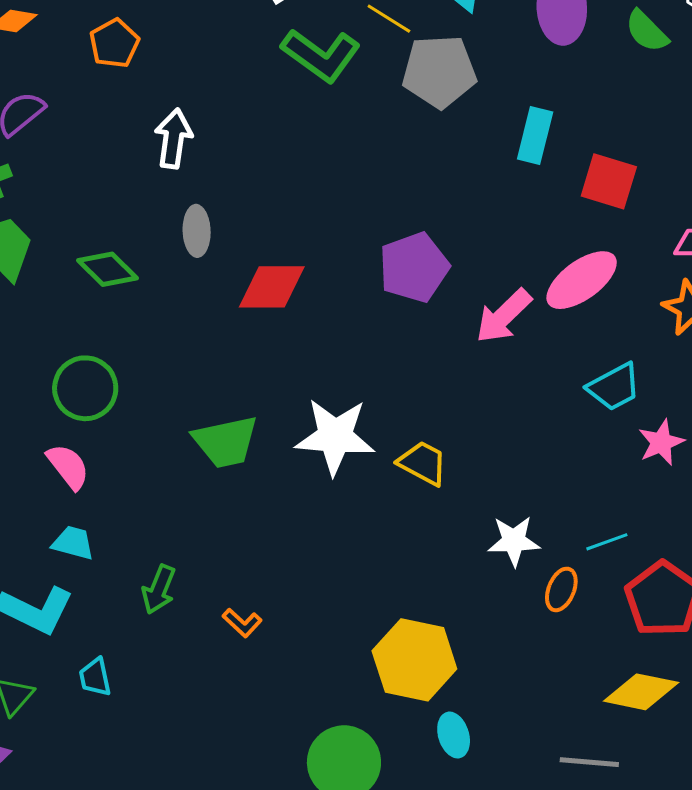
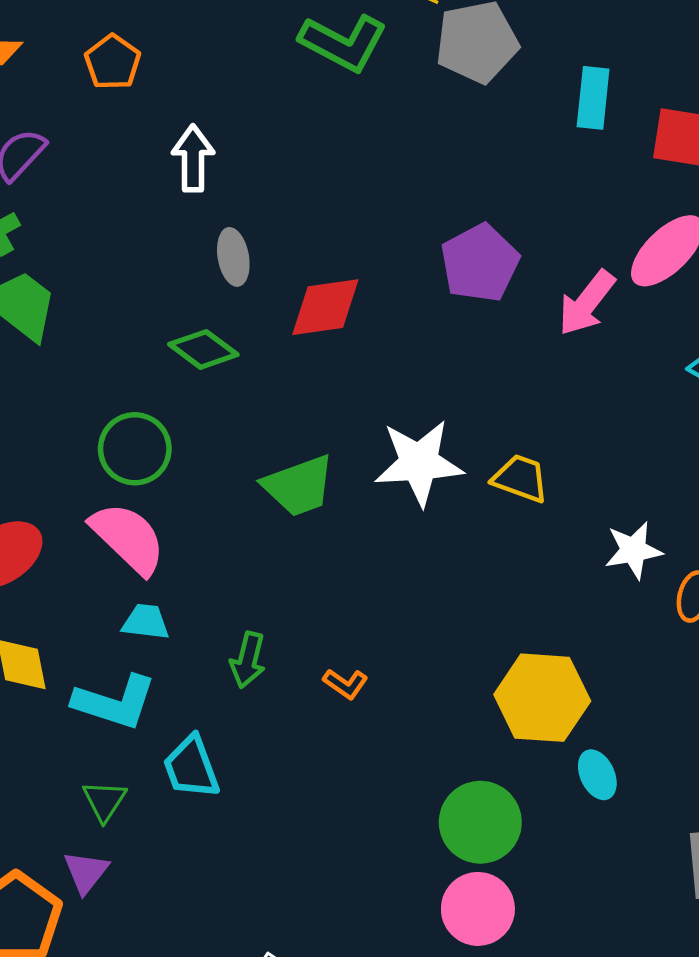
green diamond: (107, 269) -> (203, 349), moved
pink semicircle: (68, 466) -> (128, 538), size x1.5
cyan trapezoid: (95, 677) -> (191, 767), size x1.5

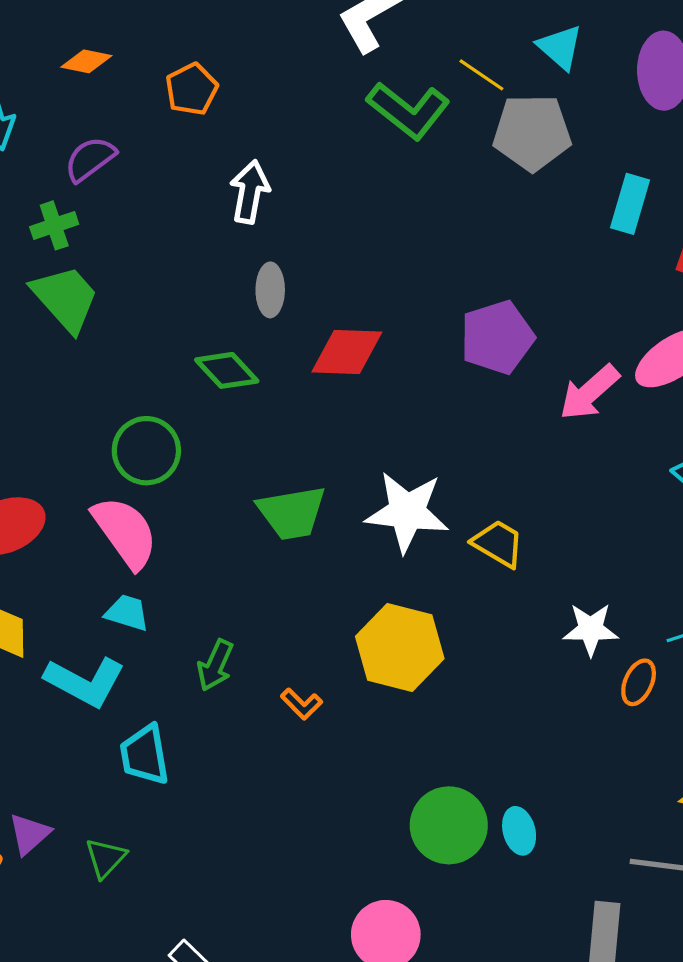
yellow hexagon: (542, 698) -> (400, 647), moved
green triangle: (104, 801) -> (105, 858), moved
green circle: (480, 822) -> (449, 825), moved

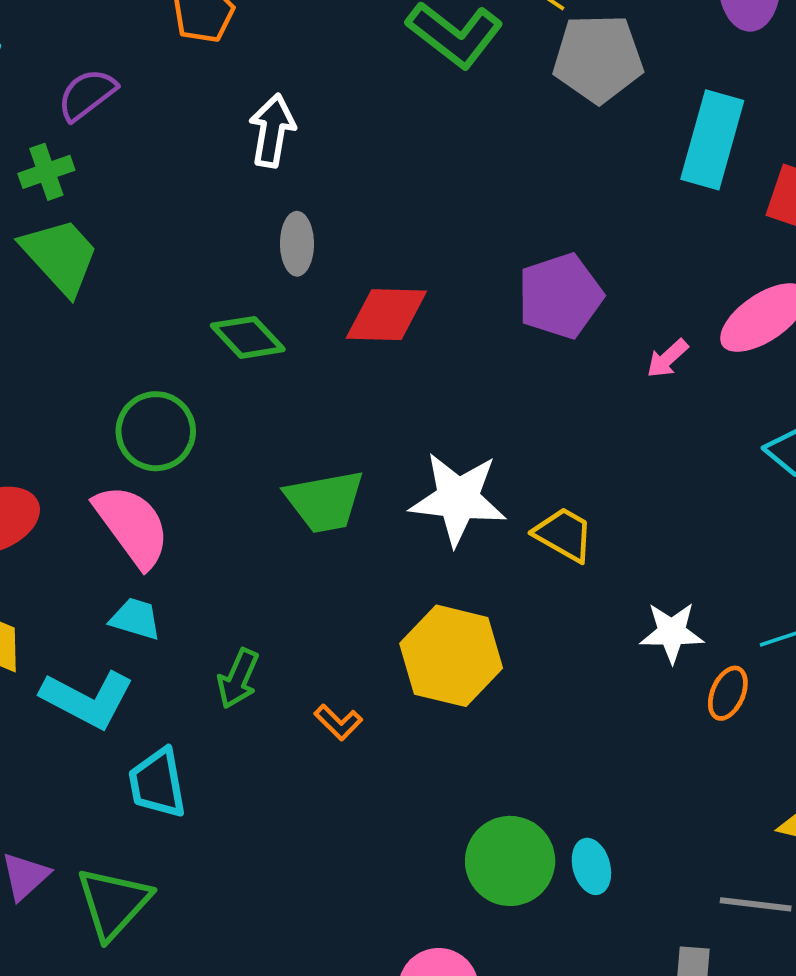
cyan rectangle: (630, 204) -> (712, 140), size x1.4
pink arrow: (589, 392) -> (667, 358), size x0.6
green triangle: (105, 858) -> (113, 903), size x1.6

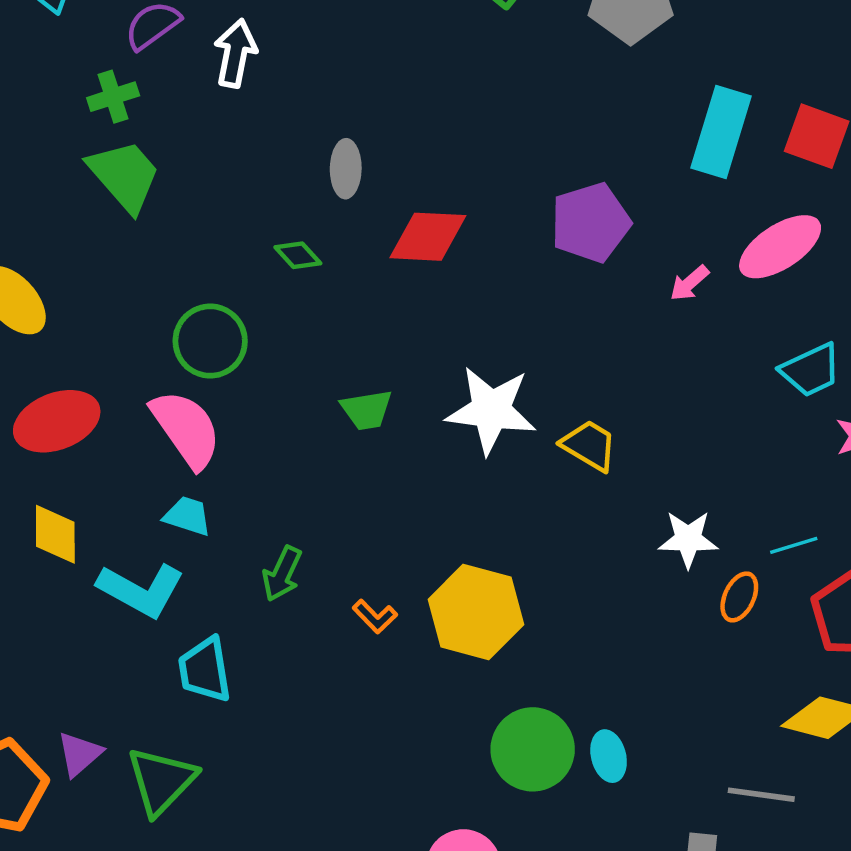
white arrow: (272, 131) -> (235, 53), moved
cyan rectangle: (712, 140) -> (721, 132), moved
green diamond: (248, 337) -> (298, 255), size x0.7
green trapezoid: (325, 501) -> (367, 410), size x0.7
yellow hexagon: (451, 656) -> (476, 612), moved

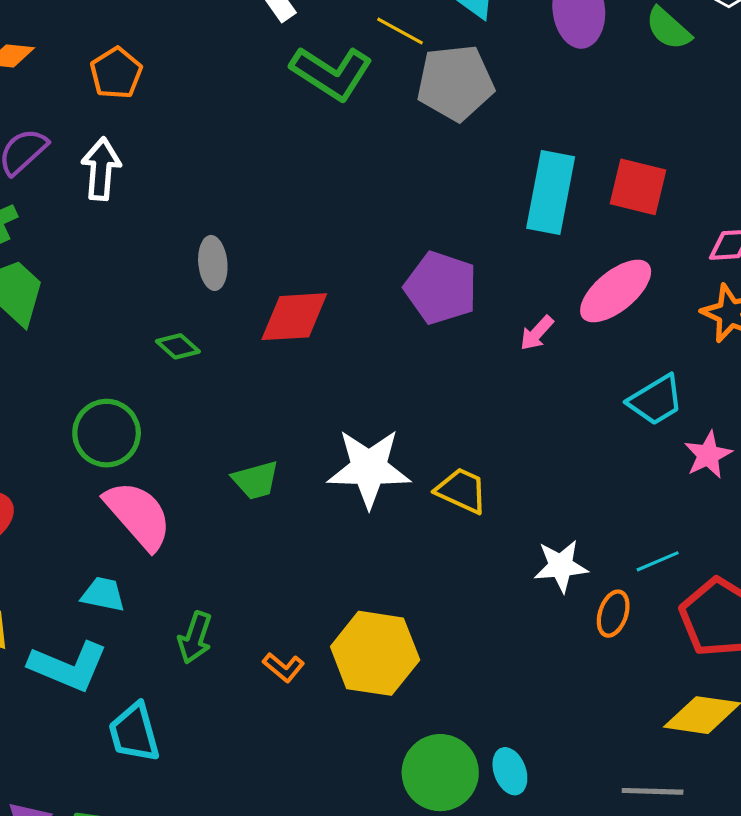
purple pentagon: (591, 223) -> (441, 288), turned -30
pink semicircle: (186, 429) -> (138, 515), moved

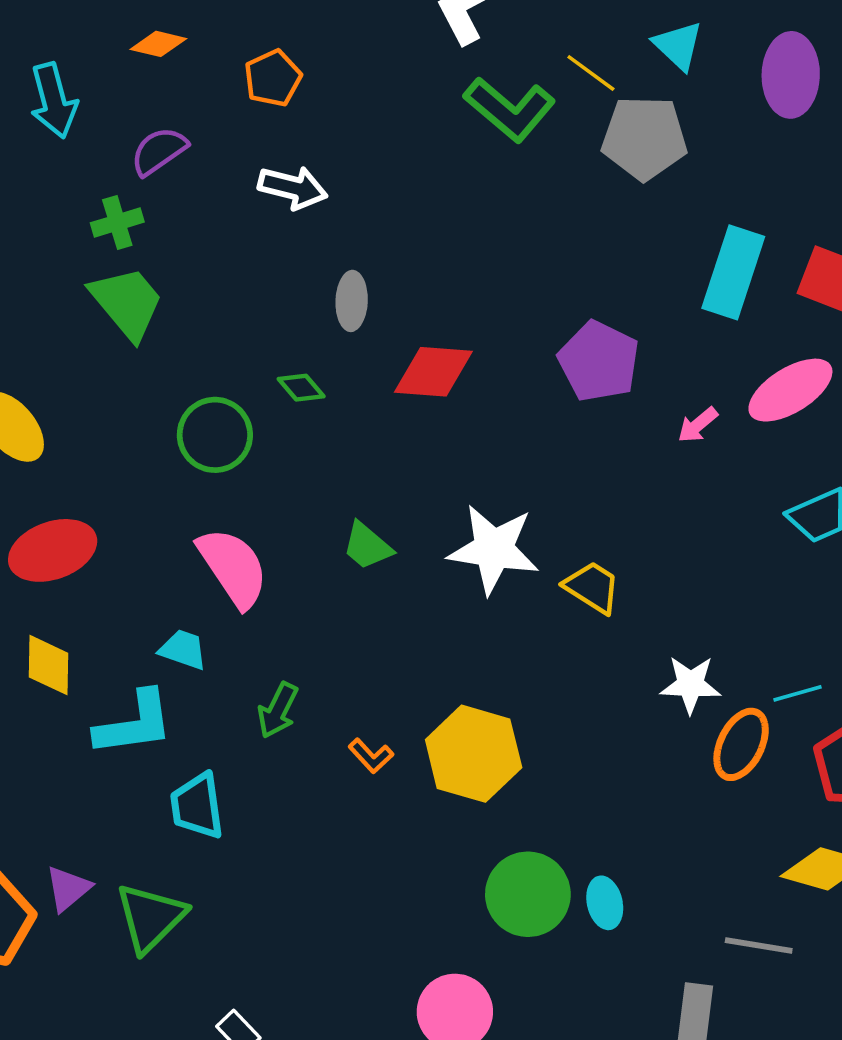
white arrow: (101, 169) -> (293, 188), moved, turned 92
green circle: (107, 433) -> (215, 435), moved
green trapezoid: (256, 480) -> (367, 546), turned 48
orange ellipse: (613, 614) -> (741, 744), size x1.4
cyan L-shape: (68, 666) -> (134, 724), turned -38

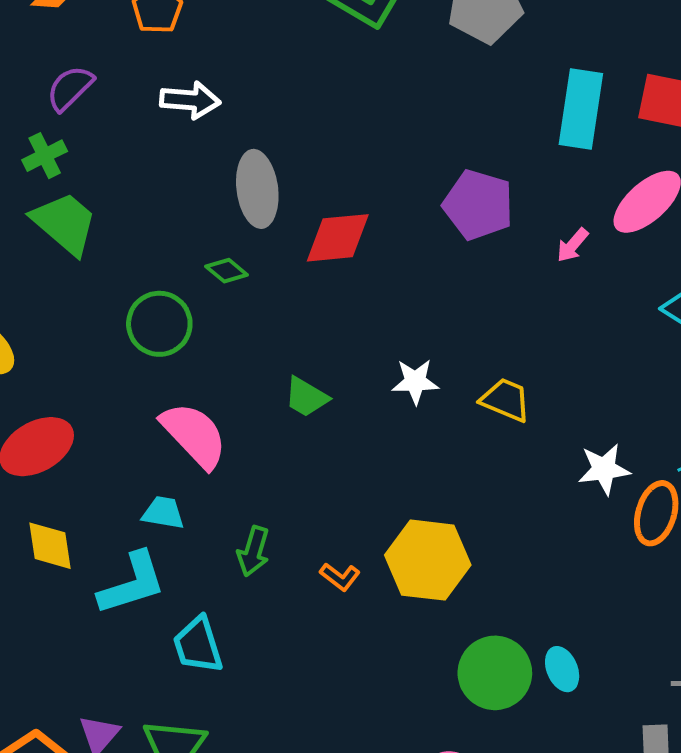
gray ellipse: (352, 301) -> (257, 189), size x1.5
white star: (494, 549) -> (415, 381), size x0.6

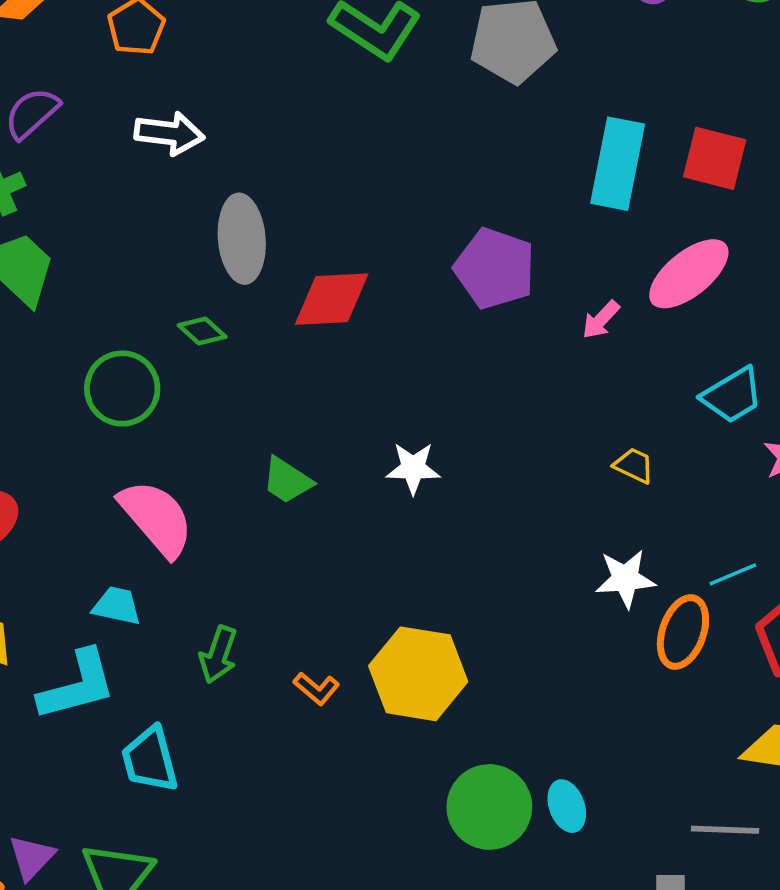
yellow trapezoid: (506, 400) -> (634, 465), moved, size x0.7

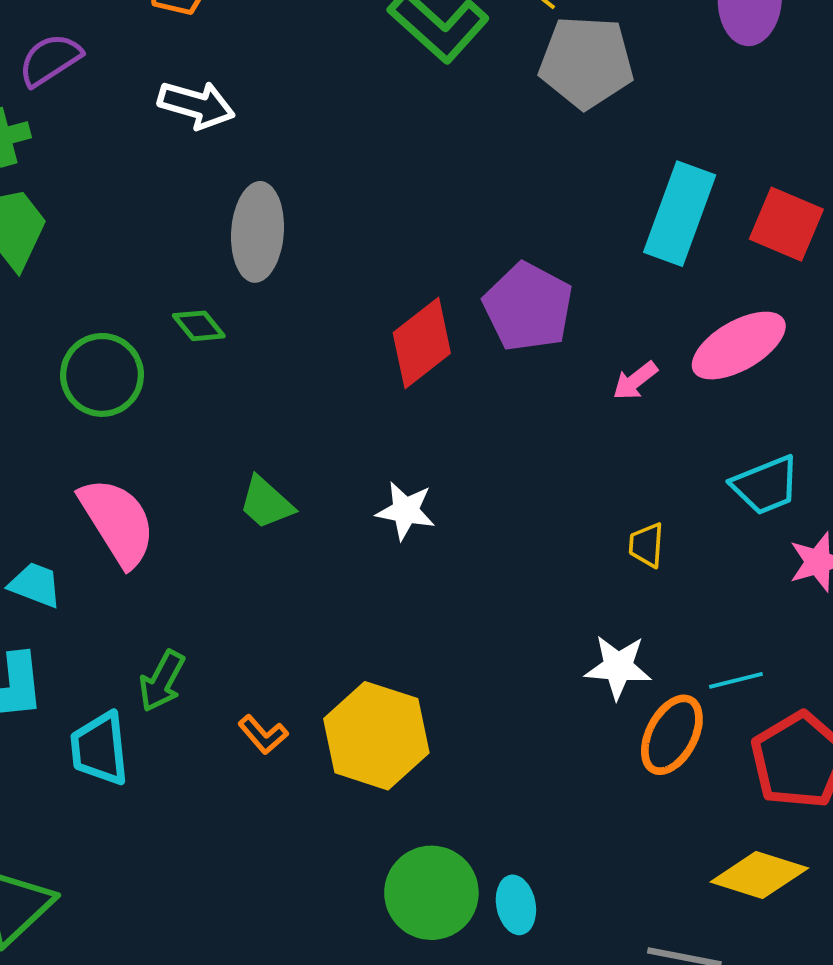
red diamond: (332, 299) -> (422, 343), moved, turned -44
yellow trapezoid: (634, 465) -> (646, 545), turned -120
cyan trapezoid: (117, 606) -> (35, 585), moved
cyan trapezoid: (150, 760) -> (100, 749), moved

